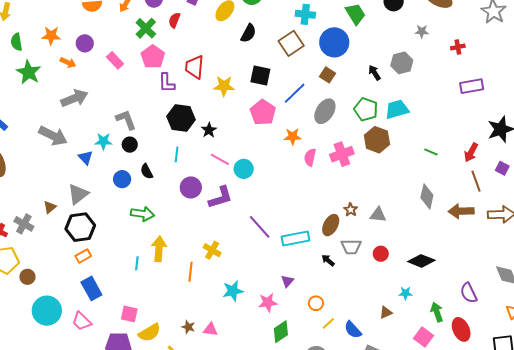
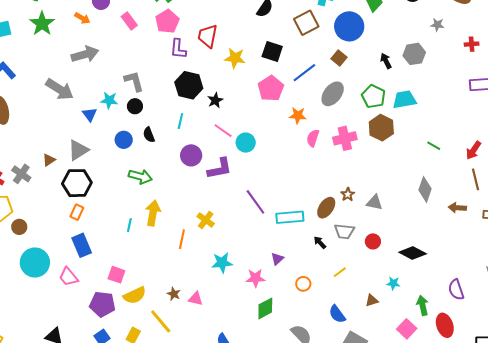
brown arrow: (461, 211) -> (457, 208), size x0.7
orange rectangle: (83, 256) -> (77, 212), turned -42
yellow line: (328, 323) -> (340, 272), moved

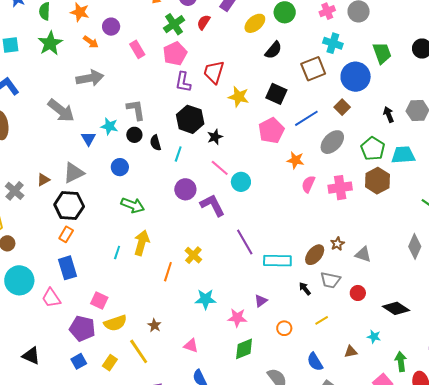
black semicircle: (149, 135) -> (156, 143), moved
purple L-shape: (220, 169) -> (212, 205), turned -112
pink triangle: (196, 299) -> (191, 346), moved

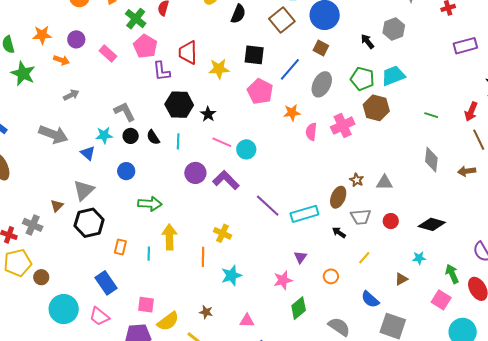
gray arrow: (90, 78) -> (71, 95), size x0.6
orange rectangle: (66, 234) -> (120, 247), moved
cyan star: (206, 299) -> (231, 275), moved

